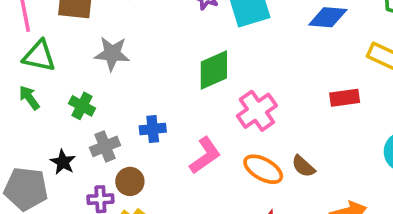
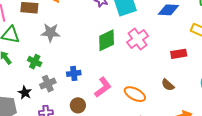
pink cross: (257, 111) -> (138, 39), moved
brown semicircle: (303, 166) -> (168, 85), moved
brown circle: (130, 181) -> (78, 105), moved

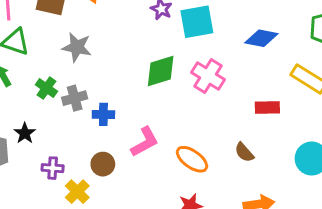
pink cross: (138, 39) -> (208, 76), turned -30
gray cross: (48, 84) -> (75, 98), moved

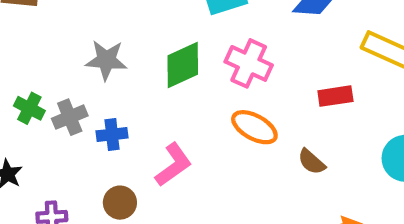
gray star: (77, 47) -> (106, 60), moved
orange ellipse: (192, 159) -> (254, 127), moved

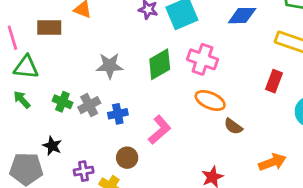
red rectangle: (335, 96) -> (274, 81), moved, turned -55
brown semicircle: (312, 162) -> (233, 126), moved

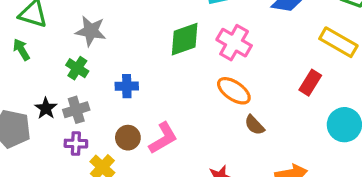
gray star: (110, 66) -> (91, 31), moved
green cross: (62, 102) -> (77, 68), moved
gray cross: (89, 105) -> (76, 110), moved
pink L-shape: (160, 130) -> (163, 138), moved

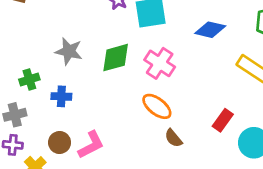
gray star: (91, 31) -> (69, 51), moved
green cross: (77, 68) -> (29, 79), moved, turned 36
red rectangle: (310, 83) -> (223, 120), moved

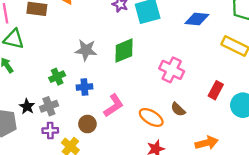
pink cross: (160, 63) -> (172, 70), moved
orange ellipse: (157, 106) -> (151, 117), moved
pink L-shape: (91, 145) -> (114, 106), moved

